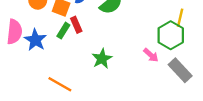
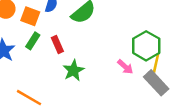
yellow line: (180, 18) -> (156, 63), moved
red rectangle: (76, 25) -> (57, 45), moved

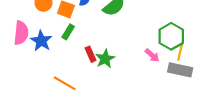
red rectangle: (57, 45) -> (91, 54), moved
gray rectangle: (156, 83) -> (180, 70), turned -35

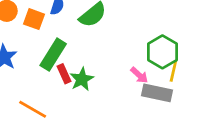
green rectangle: (68, 32) -> (53, 55), moved, size x1.6
gray rectangle: (180, 70) -> (157, 93), moved

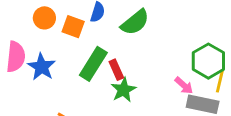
red rectangle: (64, 74) -> (116, 70), moved

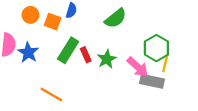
green semicircle: (135, 22) -> (116, 18), moved
pink arrow: (184, 86) -> (138, 67), size x1.5
green star: (123, 90) -> (107, 59), moved

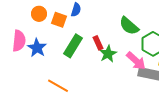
green semicircle: (116, 18) -> (129, 26), moved, turned 80
red rectangle: (86, 55) -> (98, 43), moved

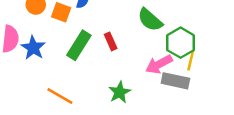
green star: (108, 54) -> (120, 92), moved
pink arrow: (136, 61) -> (159, 64), turned 110

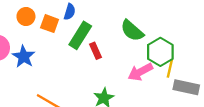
green rectangle: (79, 45) -> (80, 35), moved
gray rectangle: (175, 81) -> (186, 87), moved

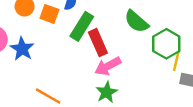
red rectangle: (96, 51) -> (98, 43), size x1.5
pink arrow: (140, 72) -> (108, 66), moved

